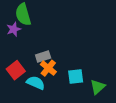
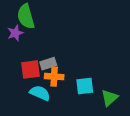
orange cross: (48, 68) -> (54, 77), turned -35
red square: (16, 70) -> (31, 70), moved, turned 30

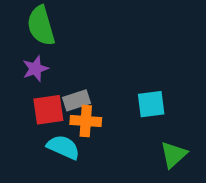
purple star: (15, 33) -> (35, 69), moved
cyan square: (85, 86) -> (151, 104), moved

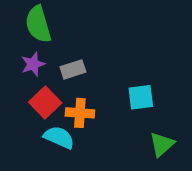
gray rectangle: (76, 100) -> (73, 69), moved
red square: (48, 110) -> (45, 103), turned -36

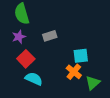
gray rectangle: (73, 69) -> (50, 36), moved
orange cross: (80, 113) -> (74, 72), moved, turned 35

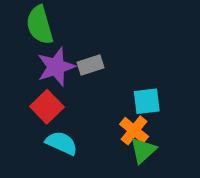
purple star: (19, 37) -> (56, 67), moved, size x1.5
green triangle: (93, 83) -> (143, 150), moved

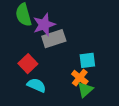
gray rectangle: (91, 65) -> (54, 39), size x1.5
purple star: (56, 67) -> (44, 25), moved

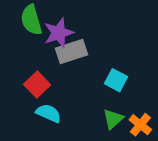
cyan square: (87, 60) -> (116, 80), turned 35
orange cross: (80, 78) -> (140, 125), moved

